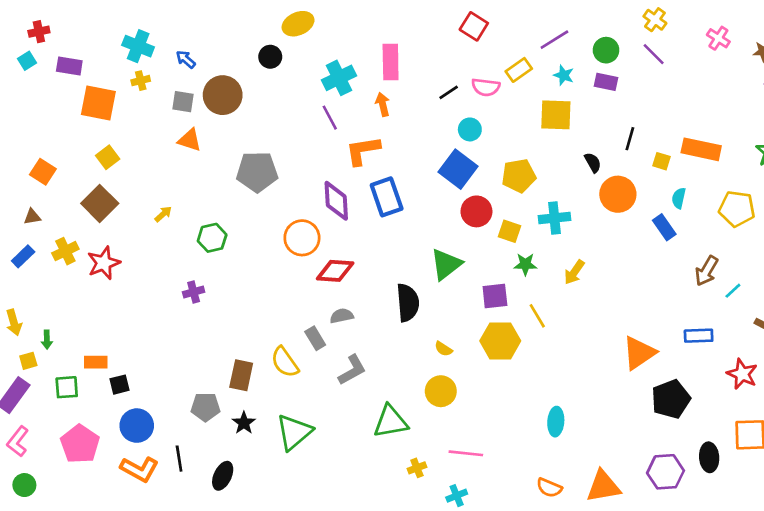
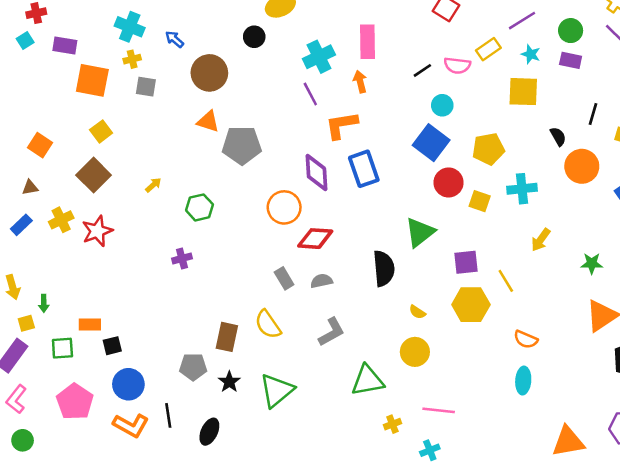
gray square: (183, 102) -> (146, 87), moved
orange triangle: (190, 140) -> (208, 121), moved
green star: (525, 264) -> (592, 263), moved
gray rectangle: (315, 338) -> (284, 278), moved
orange semicircle: (549, 488) -> (526, 339), moved

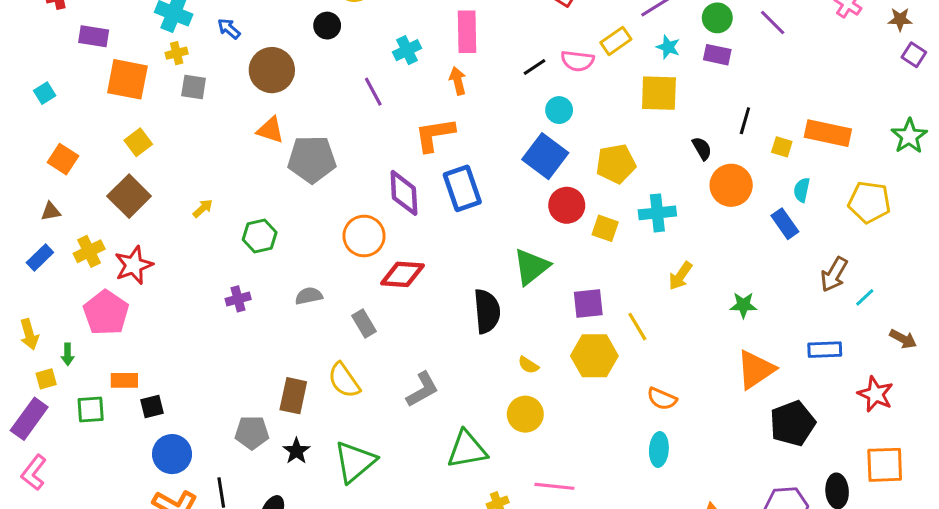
cyan square: (25, 41) -> (45, 93), moved
cyan cross: (319, 57) -> (407, 50), size x0.7
purple line: (310, 94) -> (373, 92), moved
gray semicircle: (321, 281) -> (309, 296), moved
pink pentagon: (75, 402) -> (106, 313), moved

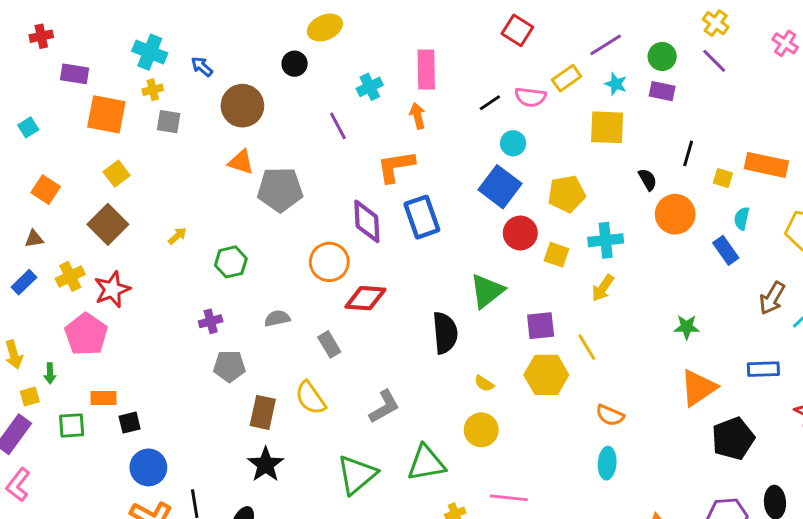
yellow arrow: (680, 276) -> (603, 288), moved
gray pentagon: (252, 433) -> (229, 366), moved
black star: (296, 451) -> (266, 465), size x1.4
green triangle: (355, 462) -> (357, 475), moved

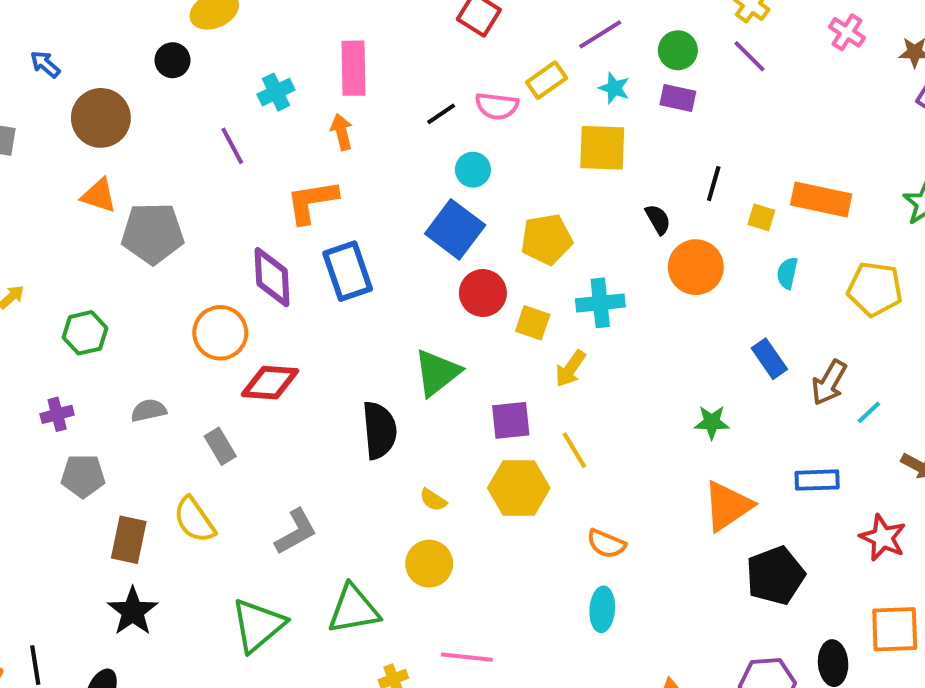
blue rectangle: (726, 250) -> (769, 359), moved
yellow arrow: (603, 288) -> (570, 369), moved

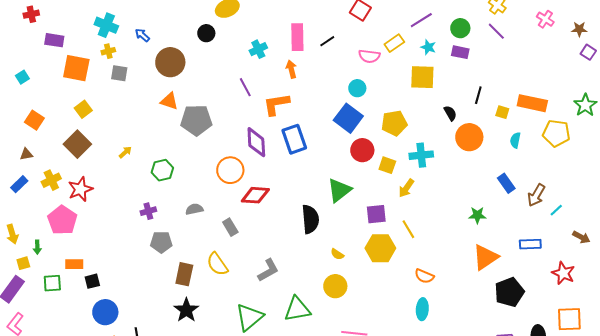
black line: (441, 114) -> (327, 41), moved
purple line: (232, 146) -> (245, 87), moved
yellow pentagon: (875, 289) -> (556, 133), moved

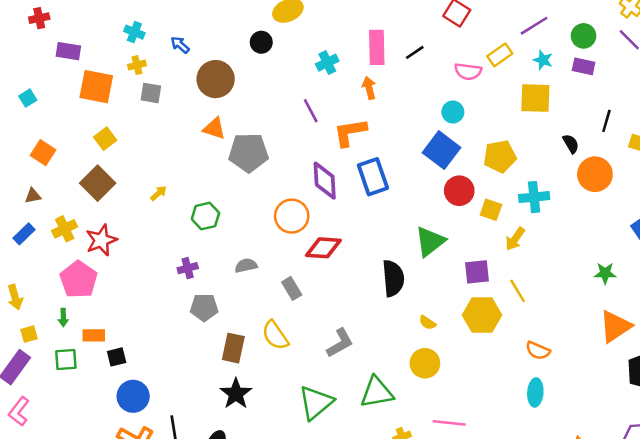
cyan cross: (106, 25) -> (134, 32), size x0.7
green arrow: (37, 247) -> (63, 318), moved

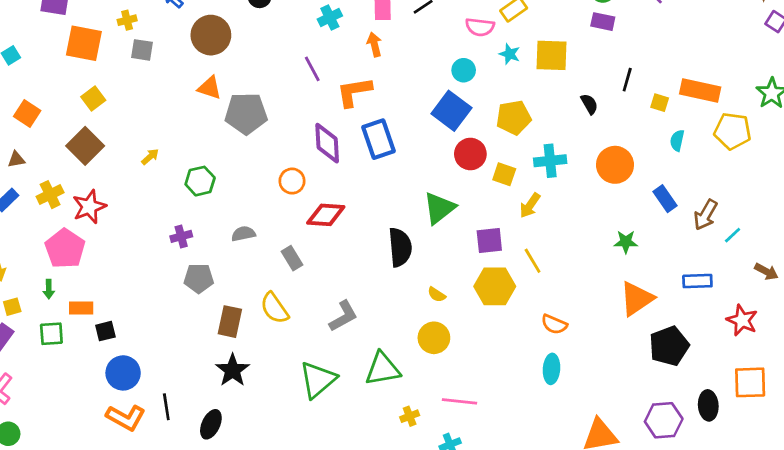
cyan star: (543, 60) -> (510, 54), moved
orange circle: (595, 174) -> (615, 165), moved
orange circle: (292, 216) -> (292, 181), size x0.7

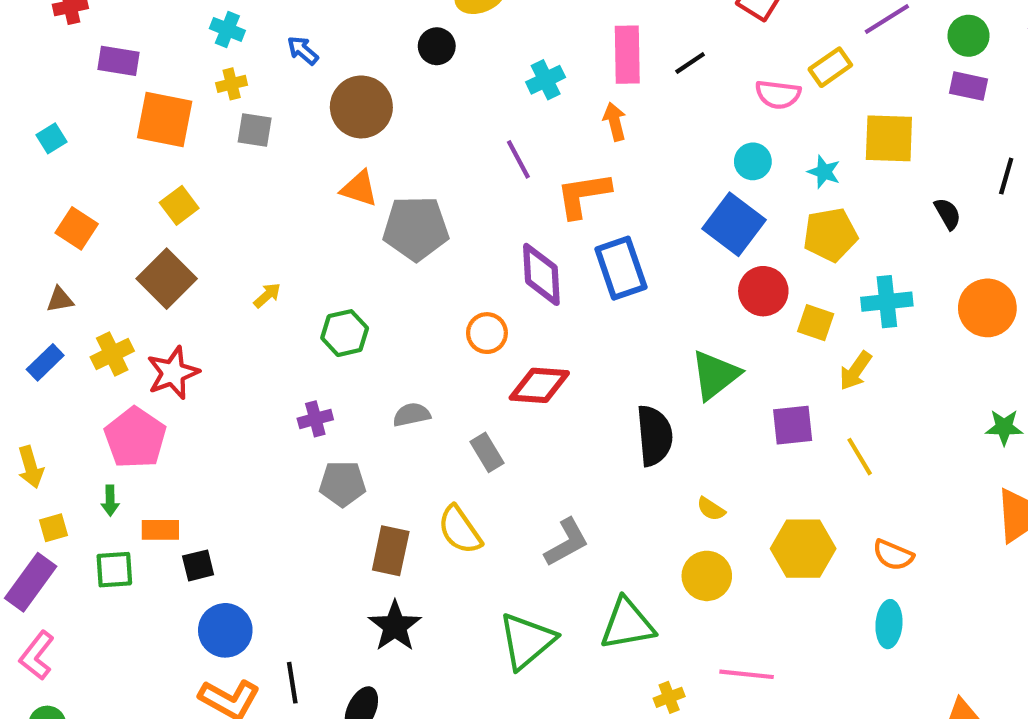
cyan star: (510, 54) -> (824, 172), moved
yellow hexagon: (495, 286) -> (803, 549), moved

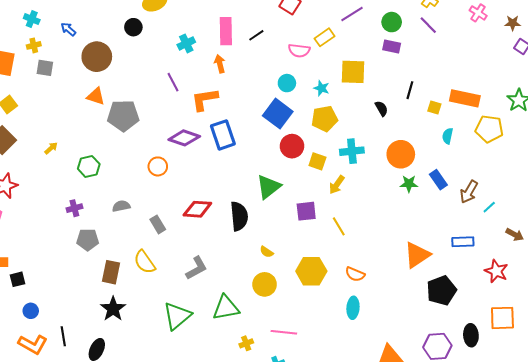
purple diamond: (541, 274) -> (184, 138), turned -68
red diamond: (539, 385) -> (197, 209), moved
green star: (1004, 427) -> (409, 184), moved
blue circle: (225, 630) -> (31, 311), size x0.6

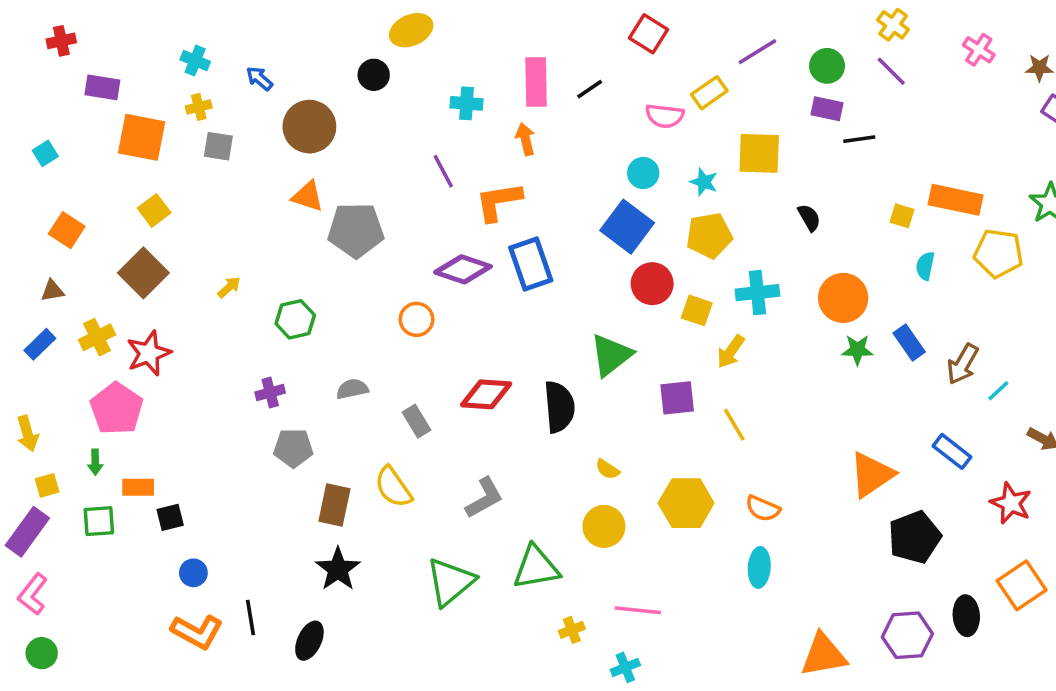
cyan cross: (186, 43) -> (466, 103), turned 30
black line: (410, 90) -> (859, 139), moved, turned 66
blue rectangle: (463, 242) -> (952, 451), turned 40
orange square: (502, 318) -> (1022, 585), turned -32

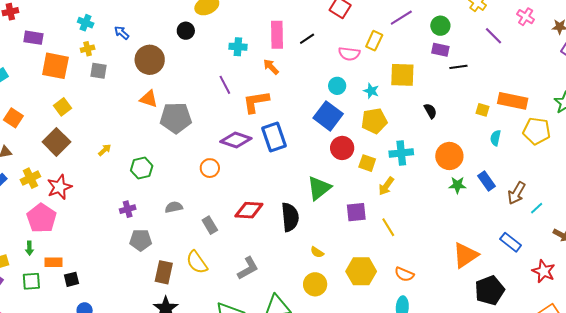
purple line: (891, 71) -> (494, 36), moved
yellow rectangle: (709, 93) -> (374, 41), turned -30
orange arrow: (525, 139) -> (271, 67), turned -30

